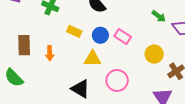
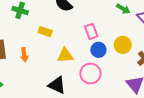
blue circle: (100, 35) -> (98, 50), moved
pink rectangle: (123, 36) -> (91, 31), turned 42

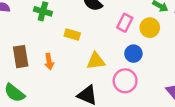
pink rectangle: (91, 31) -> (125, 23), moved, turned 49
yellow circle: (123, 45) -> (150, 28), moved

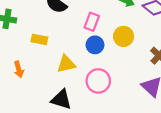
yellow circle: (150, 28) -> (124, 36), moved
blue circle: (133, 54) -> (95, 45), moved

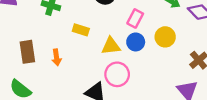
yellow triangle: (66, 64) -> (111, 46), moved
pink circle: (98, 81) -> (117, 74), moved

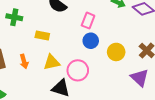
yellow circle: (165, 37) -> (116, 52), moved
yellow triangle: (111, 46) -> (52, 62), moved

